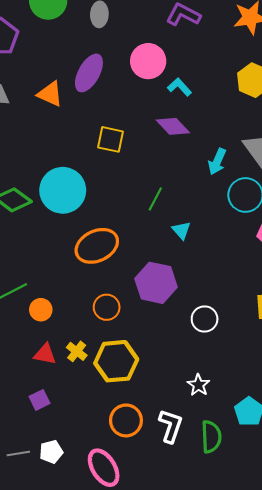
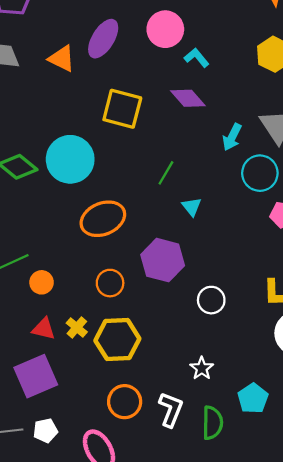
yellow square: (111, 139) -> (122, 109), size x1.4
purple square: (40, 400) -> (36, 376), size x2.0

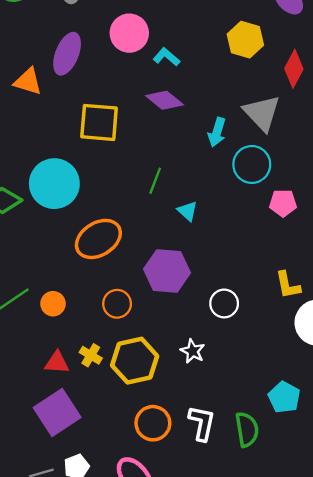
orange circle: (42, 282) -> (53, 304), moved
white star: (202, 368) -> (193, 351), moved

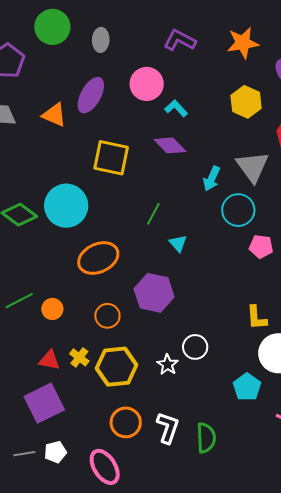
white circle: (224, 303) -> (195, 347), moved
cyan pentagon: (284, 397) -> (247, 387), moved

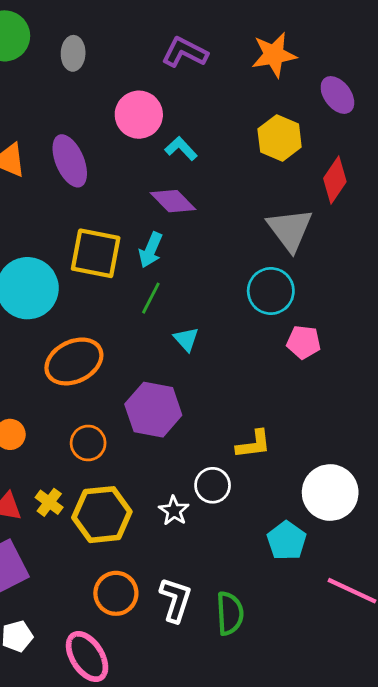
purple ellipse: (91, 95) -> (70, 161), moved, turned -51
yellow square: (111, 158) -> (96, 253), moved
cyan arrow: (212, 179) -> (151, 250), moved
yellow L-shape: (257, 318) -> (254, 444), moved, turned -92

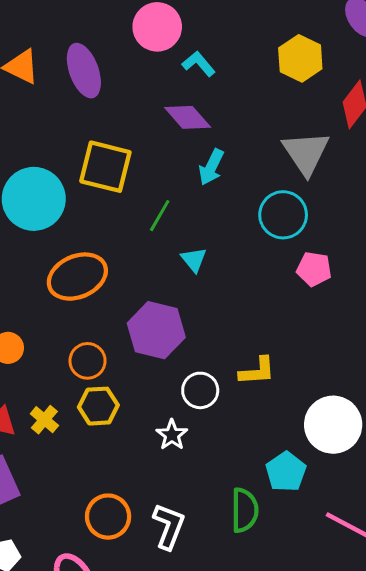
cyan arrow: (151, 250) -> (211, 167), moved
white circle: (213, 485) -> (200, 390), moved
yellow hexagon: (102, 515) -> (98, 406), moved, size x0.7
green semicircle: (230, 613) -> (245, 510), moved

